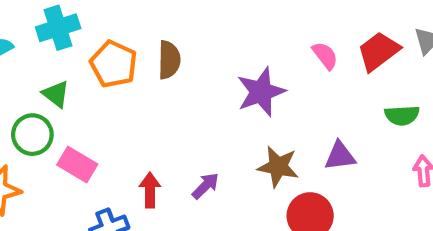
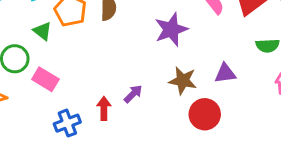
green triangle: (56, 94) -> (43, 31), moved
red arrow: (150, 190) -> (104, 108), moved

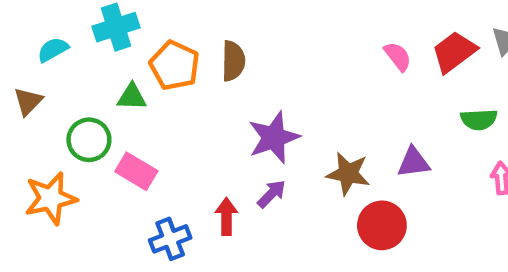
purple star: (171, 30) -> (274, 138), moved
green triangle: (43, 31) -> (132, 97), turned -36

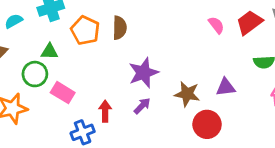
green triangle: (132, 97) -> (49, 52), moved
red arrow: (226, 216) -> (105, 111), moved

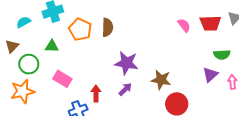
red trapezoid: (249, 22) -> (210, 23), turned -145
purple star: (143, 73) -> (126, 63), turned 30
green circle: (35, 74) -> (29, 64), moved
purple triangle: (226, 87) -> (210, 75), moved, turned -35

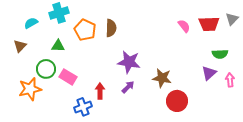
green circle: (29, 64) -> (46, 69), moved

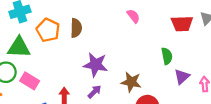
pink semicircle: (184, 26) -> (133, 16), moved
green triangle: (58, 46) -> (19, 47), size x1.6
green semicircle: (220, 54) -> (167, 56), moved, turned -98

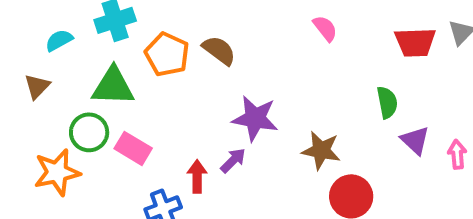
brown semicircle: (76, 28) -> (219, 50), turned -54
purple triangle: (182, 77) -> (415, 140), turned -35
purple arrow: (94, 92) -> (233, 160), moved

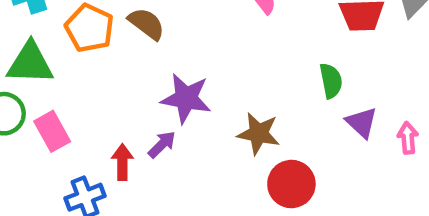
pink rectangle: (133, 148) -> (52, 131), turned 30

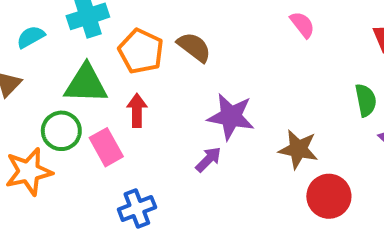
red arrow: (122, 162) -> (137, 110), moved

